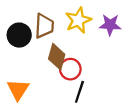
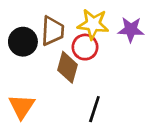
yellow star: (78, 20) -> (93, 24), turned 30
red circle: (70, 69) -> (85, 47), moved

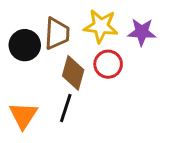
red circle: (85, 47) -> (108, 64), moved
black line: (94, 109) -> (66, 108), moved

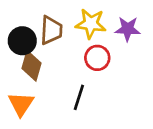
brown diamond: (73, 73) -> (31, 66), moved
black line: (66, 108) -> (79, 97), moved

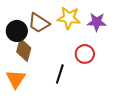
brown trapezoid: (51, 30) -> (39, 23), turned 120
red circle: (97, 58) -> (85, 54), moved

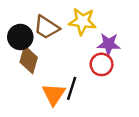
purple star: (97, 22) -> (109, 44), moved
orange triangle: (16, 79) -> (54, 94), moved

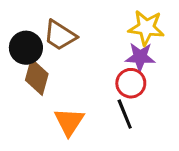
yellow star: (82, 21) -> (146, 28), moved
black line: (72, 88) -> (125, 114), moved, turned -40

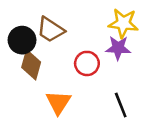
red circle: (131, 83) -> (87, 63), moved
black line: (125, 114) -> (121, 105), moved

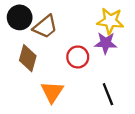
brown trapezoid: (51, 30) -> (45, 27), turned -72
black circle: (22, 40) -> (20, 17), moved

